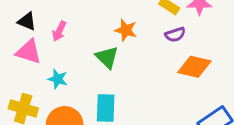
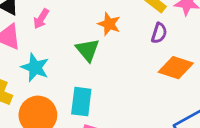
purple semicircle: (175, 35) -> (159, 33), turned -60
cyan star: (58, 79) -> (35, 67), size x1.4

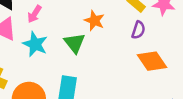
cyan star: (35, 67) -> (35, 44), moved
orange diamond: (176, 68) -> (152, 61), turned 36

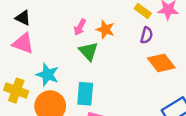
pink arrow: (35, 14) -> (80, 27), moved
cyan star: (35, 44) -> (48, 75), moved

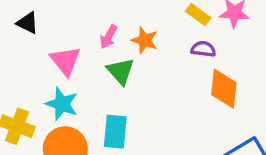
purple semicircle: (147, 35) -> (203, 49), turned -98
pink triangle: (23, 43) -> (65, 61), moved, turned 30
orange diamond: (161, 63) -> (224, 89), turned 44

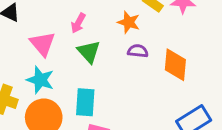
orange star: (145, 40) -> (129, 22), moved
purple semicircle: (203, 49) -> (138, 51), moved

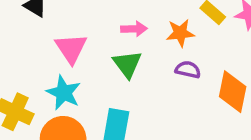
orange star: (129, 22) -> (180, 33), turned -30
pink arrow: (78, 23) -> (134, 29), moved, turned -126

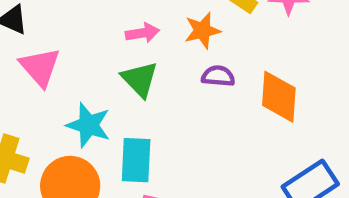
pink triangle: (71, 48) -> (40, 67), moved
cyan star: (64, 93) -> (88, 125), moved

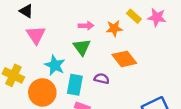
purple semicircle: (218, 76) -> (102, 79), moved
orange diamond: (279, 97) -> (124, 59), moved, turned -50

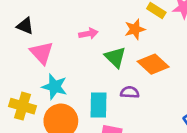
pink arrow: (86, 26) -> (88, 34), moved
green triangle: (82, 47) -> (115, 57), moved
cyan star: (55, 65) -> (55, 87), moved

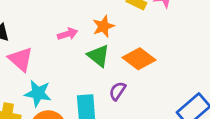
orange star: (135, 29) -> (103, 26), moved
purple semicircle: (130, 92) -> (117, 91), turned -54

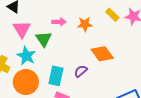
green triangle: (98, 56) -> (44, 39), moved

